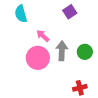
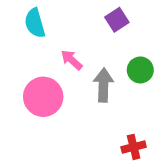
green circle: (85, 52) -> (140, 70), moved
pink circle: (38, 58) -> (43, 97), moved

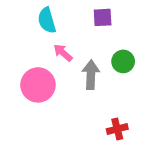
purple square: (117, 20) -> (103, 17), turned 30
cyan semicircle: (35, 23) -> (47, 20), moved

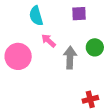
pink circle: (38, 85) -> (18, 56), moved

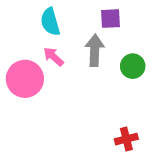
pink arrow: (49, 41) -> (53, 57), moved
gray arrow: (70, 58) -> (95, 50), moved

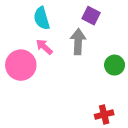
purple square: (110, 19) -> (91, 16), turned 30
green circle: (133, 66) -> (115, 65), moved

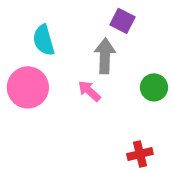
cyan semicircle: (42, 18) -> (44, 40), moved
pink arrow: (44, 47) -> (89, 91), moved

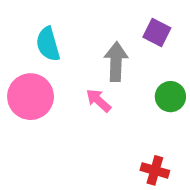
purple square: (122, 21) -> (157, 32), moved
red cross: (140, 154) -> (155, 170), turned 30

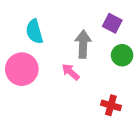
green circle: (170, 97) -> (122, 55), moved
red cross: (155, 170) -> (111, 105), moved

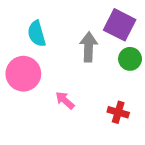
purple square: (112, 23) -> (120, 25), size x1.5
pink arrow: (71, 72) -> (65, 100), moved

